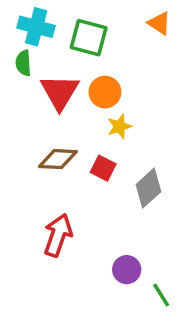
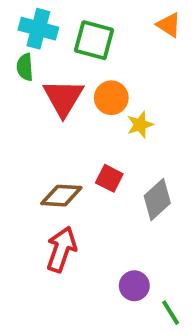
yellow star: (119, 126) -> (140, 125), moved
brown diamond: (58, 159) -> (61, 196), moved

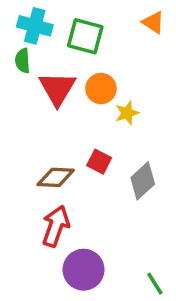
purple circle: (134, 286) -> (84, 270), moved, size x1.5

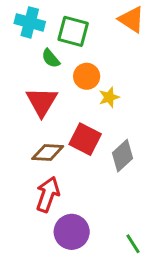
orange triangle: (153, 22) -> (131, 19), size x1.4
green semicircle: (23, 61) -> (51, 58), moved, turned -36
red triangle: (57, 89) -> (42, 102), moved
red square: (99, 162) -> (85, 139), size x1.5

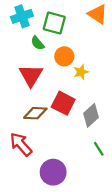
cyan cross: (30, 22) -> (22, 16), turned -35
red arrow: (48, 194) -> (21, 144), moved, turned -60
green line: (133, 244) -> (99, 149), moved

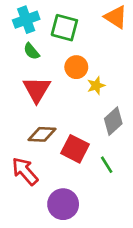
green semicircle: (38, 43) -> (31, 51), moved
red square: (63, 103) -> (75, 149), moved
gray diamond: (91, 115) -> (113, 121), moved
green line: (99, 149) -> (107, 165), moved

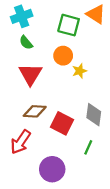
green square: (64, 28) -> (69, 25), moved
gray diamond: (113, 121) -> (94, 115), moved, turned -40
green line: (107, 165) -> (88, 147), moved, turned 56
red arrow: (25, 171) -> (21, 142), turned -105

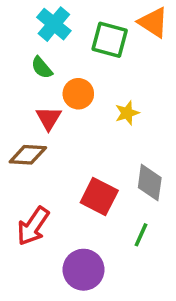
cyan cross: (22, 16) -> (54, 24), moved, turned -30
orange circle: (63, 56) -> (78, 94), moved
red triangle: (30, 74) -> (49, 118), size x0.7
brown diamond: (35, 111) -> (28, 155), moved

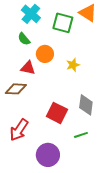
red triangle: (49, 118) -> (28, 68), turned -49
green line: (141, 235) -> (81, 135), turned 48

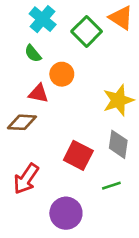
green square: (63, 23) -> (87, 31), turned 30
yellow star: (73, 65) -> (118, 100), moved, size x1.6

